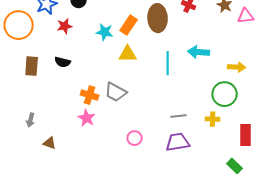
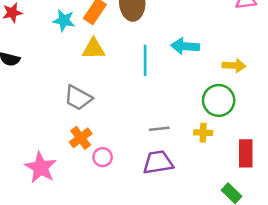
orange cross: (90, 95) -> (81, 138), moved, turned 36
pink star: (87, 118) -> (41, 167), moved, size x1.4

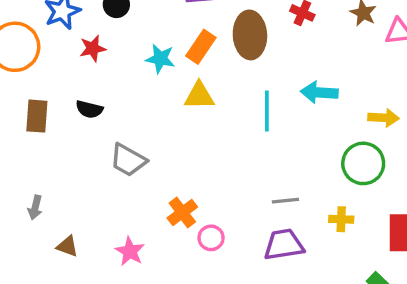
gray trapezoid: (78, 98) -> (128, 160), moved
yellow cross: (203, 133) -> (341, 219), moved
pink star: (41, 167) -> (130, 251), size x0.7

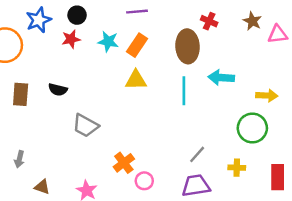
brown ellipse: (250, 35) -> (188, 46), moved
red star: (93, 48) -> (71, 39), moved
cyan star: (160, 59) -> (108, 42), moved
gray line: (285, 201) -> (197, 154), turned -42

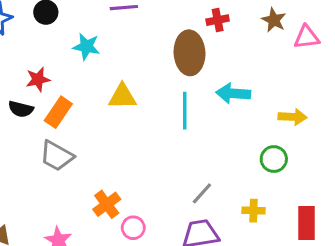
red cross: (209, 21) -> (218, 20), turned -35
red star: (71, 39) -> (38, 79), moved
orange rectangle: (137, 45) -> (58, 112), moved
green circle: (252, 128) -> (274, 159), size x0.7

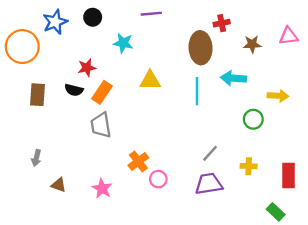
brown star: (274, 20) -> (252, 44), moved, turned -30
gray trapezoid: (57, 156) -> (101, 125), turned 52
green circle: (274, 159) -> (253, 119), moved

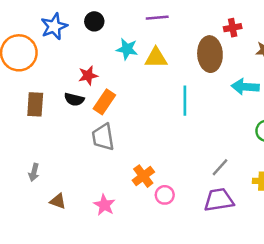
yellow triangle: (150, 81) -> (156, 58), moved
cyan line: (197, 91) -> (185, 101), moved

